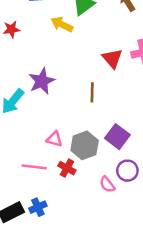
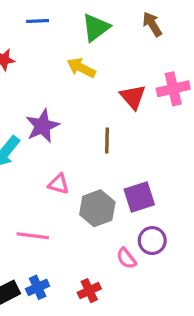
yellow arrow: (62, 24) -> (81, 68), moved
purple square: (117, 137) -> (139, 197), turned 35
pink triangle: (54, 139) -> (59, 184), moved
red cross: (67, 168) -> (89, 291), moved, turned 36

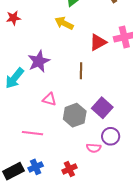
red triangle: (133, 97) -> (98, 42), turned 42
purple square: (139, 197) -> (102, 108), turned -30
pink semicircle: (126, 258) -> (94, 148), turned -48

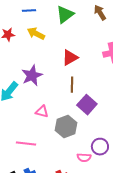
yellow arrow: (64, 23) -> (36, 34), moved
red triangle: (98, 42) -> (70, 58), moved
purple square: (102, 108) -> (87, 105), moved

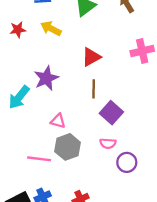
gray hexagon: (66, 127) -> (68, 147), moved
pink semicircle: (84, 158) -> (108, 143), moved

